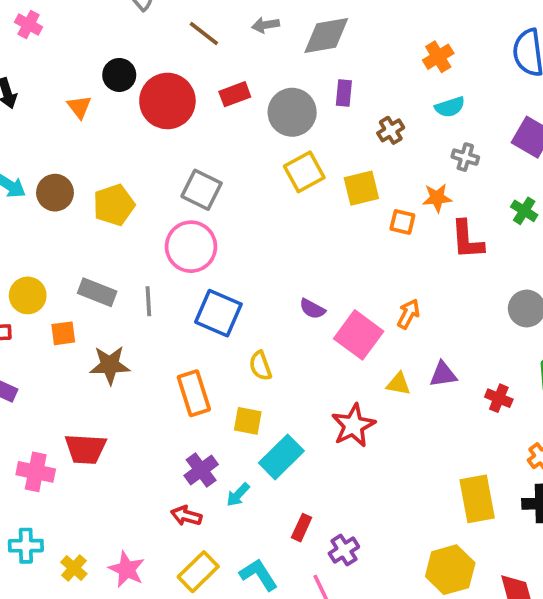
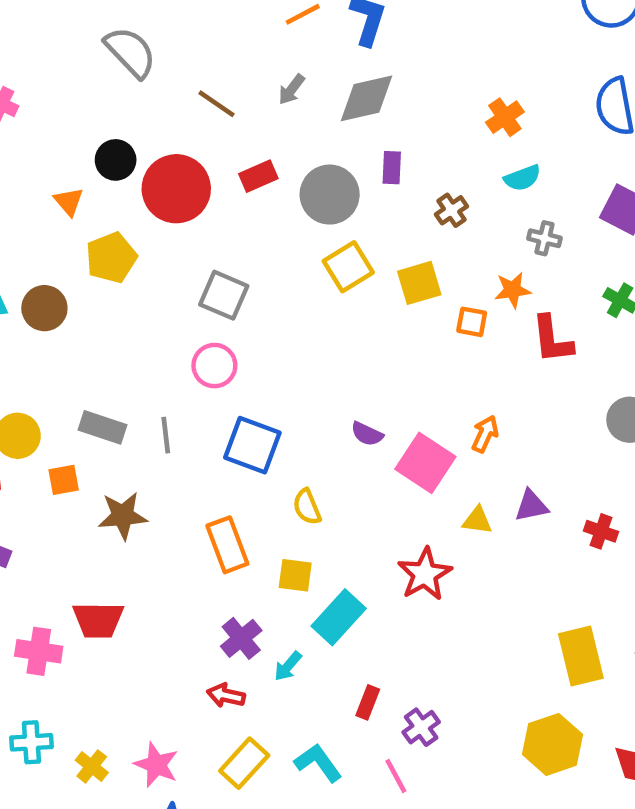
gray arrow: (266, 25) -> (292, 89), turned -40
yellow pentagon: (114, 205) -> (111, 258), moved
pink circle: (191, 247) -> (214, 366), size x0.7

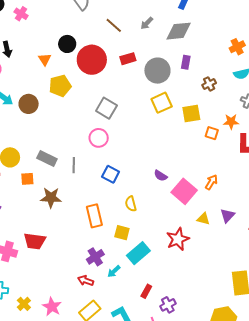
blue square: (252, 445) -> (111, 174), size x0.7
purple triangle: (531, 506) -> (227, 216), turned -42

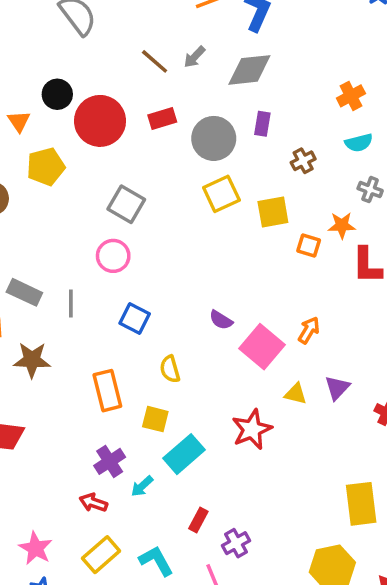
brown line: (114, 25) -> (155, 61), moved

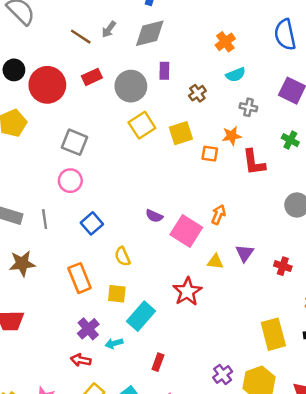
blue square: (135, 318) -> (92, 223), turned 30
cyan arrow: (142, 486) -> (114, 343), turned 36
purple cross: (236, 543) -> (223, 374), moved

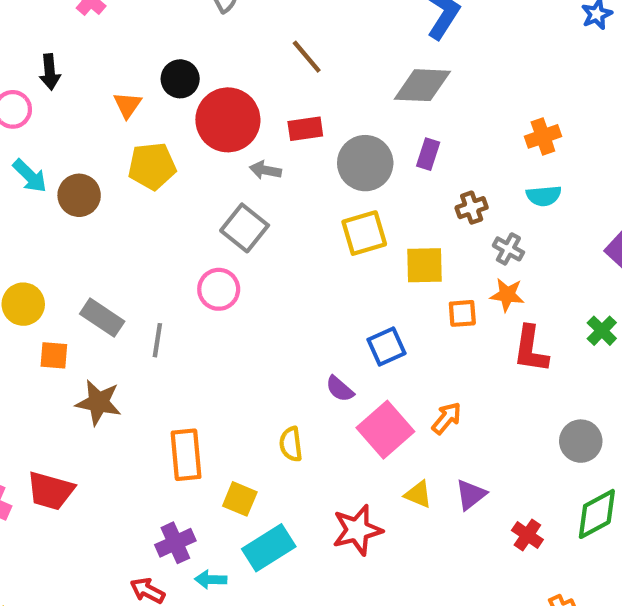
gray arrow: (109, 29) -> (265, 170), moved, turned 48
gray cross: (248, 107) -> (508, 249), moved
orange square: (210, 154) -> (462, 313), turned -30
blue square: (92, 223) -> (386, 346), moved
yellow semicircle: (122, 256) -> (291, 444), moved

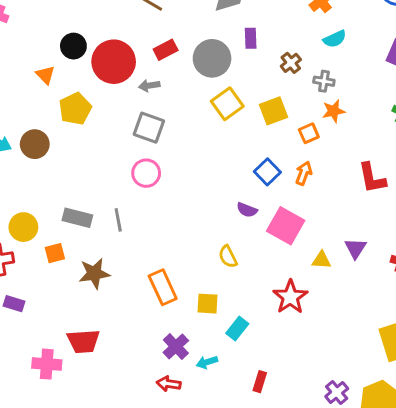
red L-shape: (531, 349) -> (372, 178), moved
orange arrow: (447, 418) -> (304, 173), moved
cyan rectangle: (269, 548) -> (237, 329), size x0.7

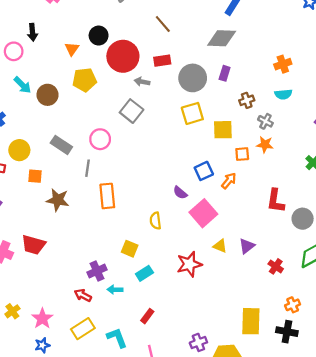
pink circle: (146, 173) -> (100, 139), moved
gray rectangle: (77, 218) -> (61, 145), moved
orange rectangle: (163, 287) -> (107, 196), moved

